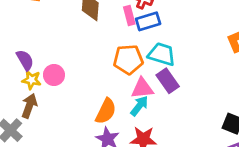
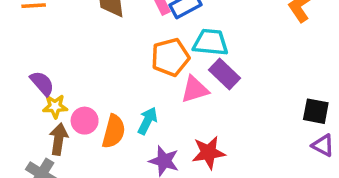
pink circle: (54, 75) -> (85, 121), moved
cyan arrow: (139, 106) -> (147, 121), moved
orange semicircle: (106, 111) -> (114, 131), moved

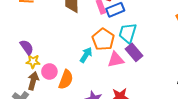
cyan trapezoid: (211, 42) -> (128, 33), turned -85
orange pentagon: (170, 57) -> (103, 39), turned -30
cyan arrow: (147, 121) -> (86, 55), moved

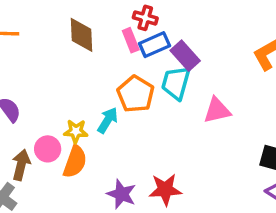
purple rectangle: (134, 52) -> (185, 56), moved
pink triangle: (116, 60) -> (217, 110), moved
yellow star: (33, 61) -> (76, 131), moved

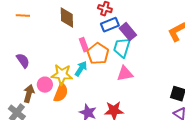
pink rectangle: (131, 40) -> (84, 45), moved
pink triangle: (217, 110) -> (125, 74), moved
yellow star: (76, 131) -> (62, 75), size x1.5

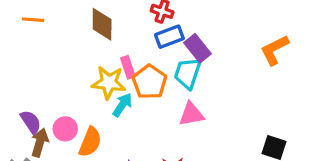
purple semicircle: (23, 61) -> (31, 122), moved
yellow star: (62, 75) -> (109, 83), moved

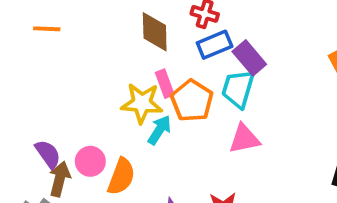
brown diamond: (102, 24) -> (155, 32), moved

